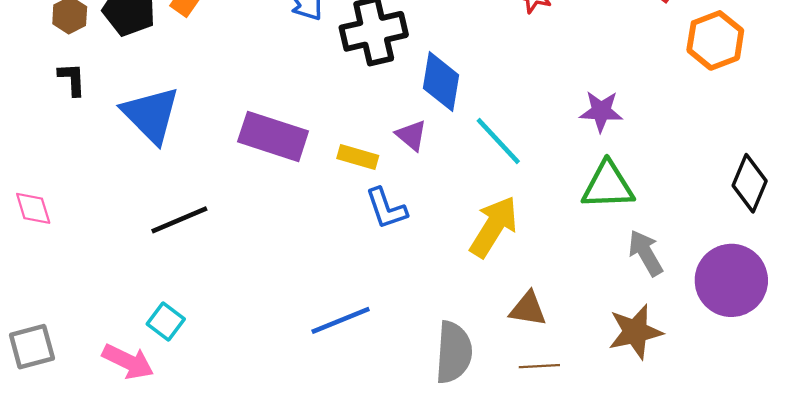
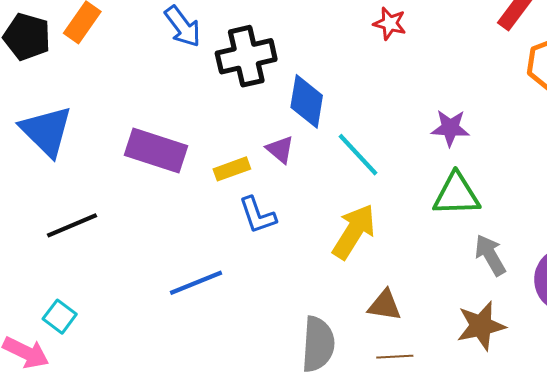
yellow rectangle: (358, 157) -> (232, 169), turned -36
blue line: (341, 320) -> (196, 283), moved

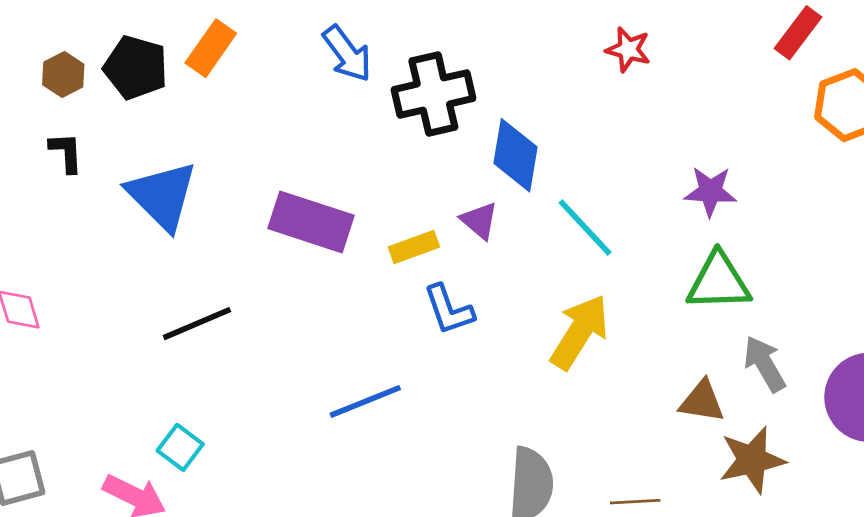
brown triangle: (385, 305) -> (702, 401), moved

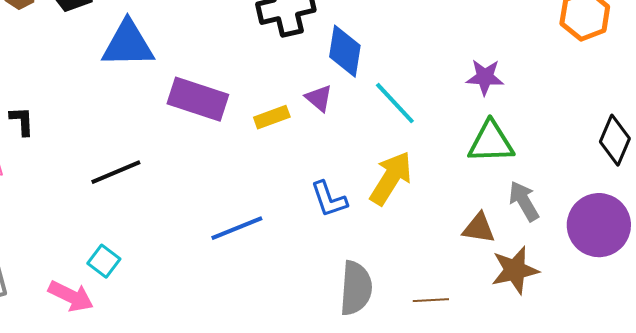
black L-shape: (66, 152) -> (22, 121), moved
blue triangle: (162, 196) -> (128, 44), moved, turned -46
blue L-shape: (449, 310) -> (329, 199), moved

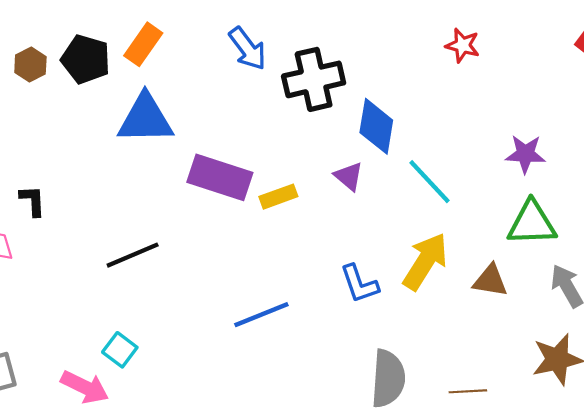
yellow rectangle: (272, 117) -> (278, 197), moved
brown triangle: (479, 228) -> (490, 281), moved

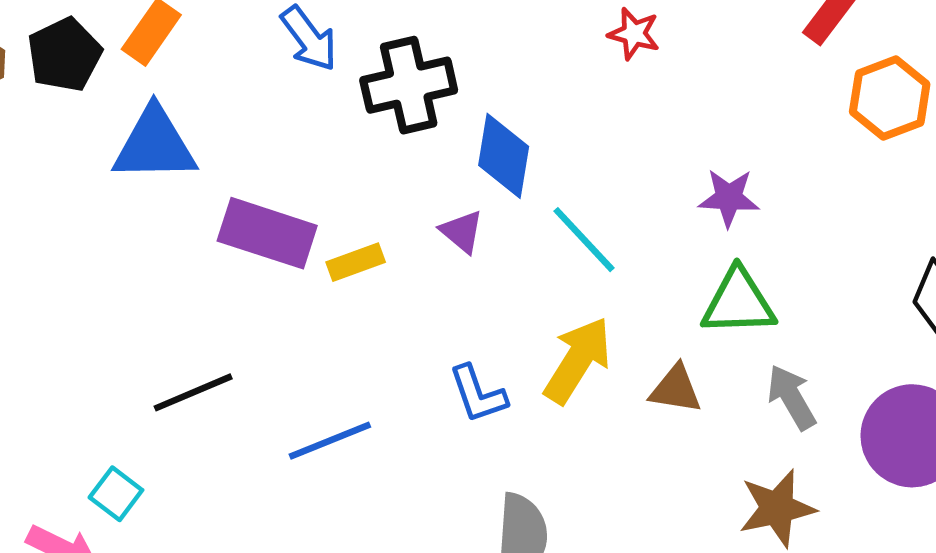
black pentagon: (86, 59) -> (64, 55), turned 30
black line: (133, 255) -> (193, 392), moved

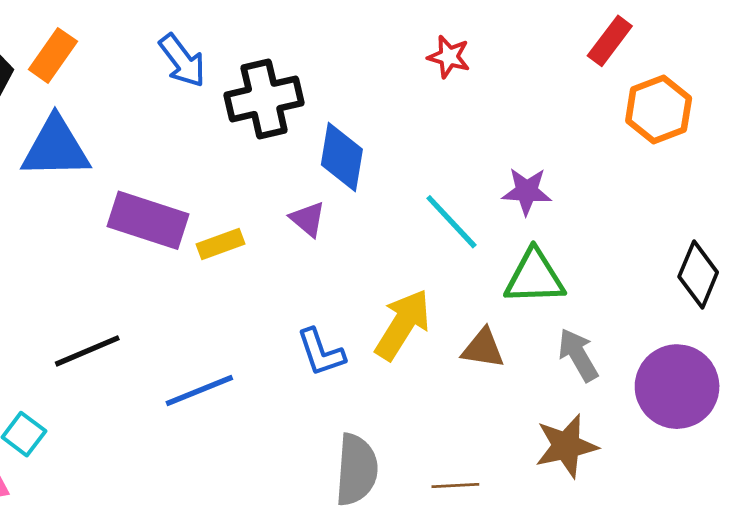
cyan line: (584, 240) -> (451, 222), moved

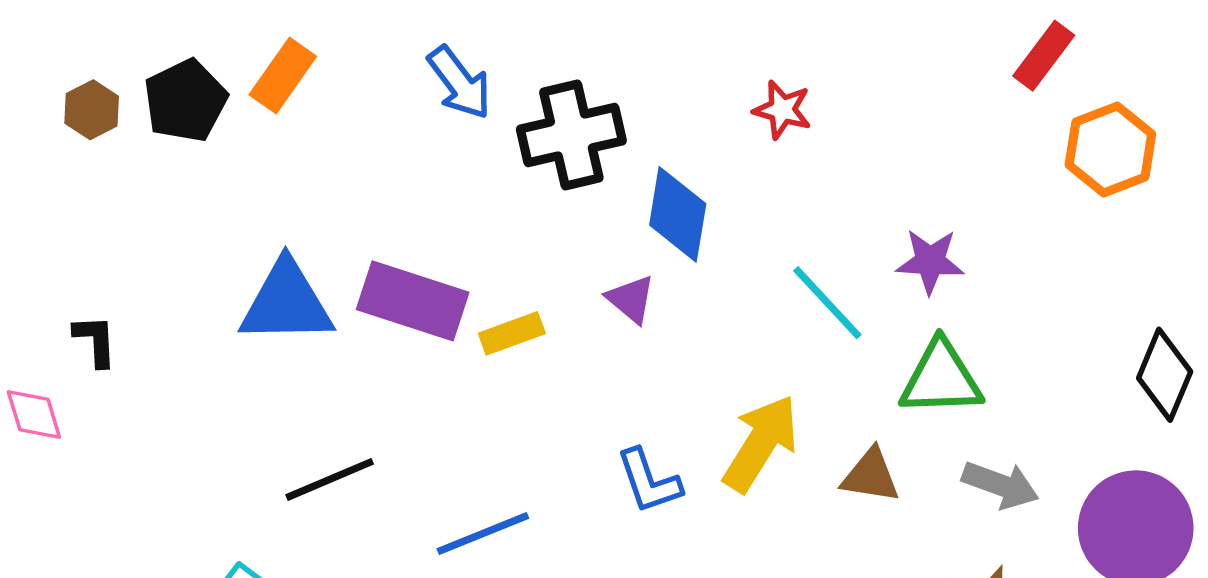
red star: (449, 57) -> (782, 110), moved
blue triangle: (56, 148) -> (286, 303), moved
gray arrow: (578, 355) -> (1000, 485), turned 140

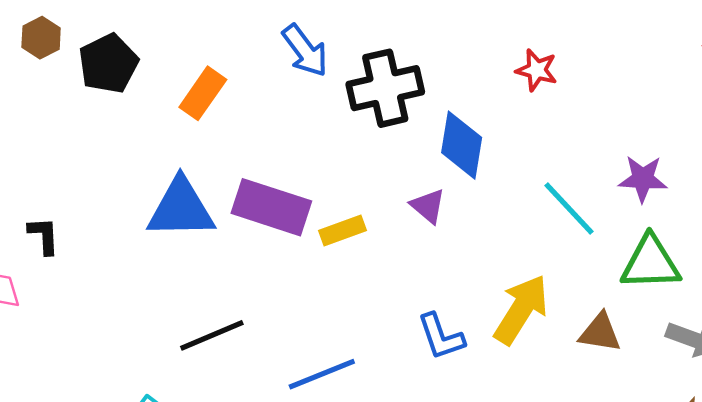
orange rectangle: (283, 75) -> (203, 93), moved
brown hexagon: (92, 110) -> (41, 38), moved

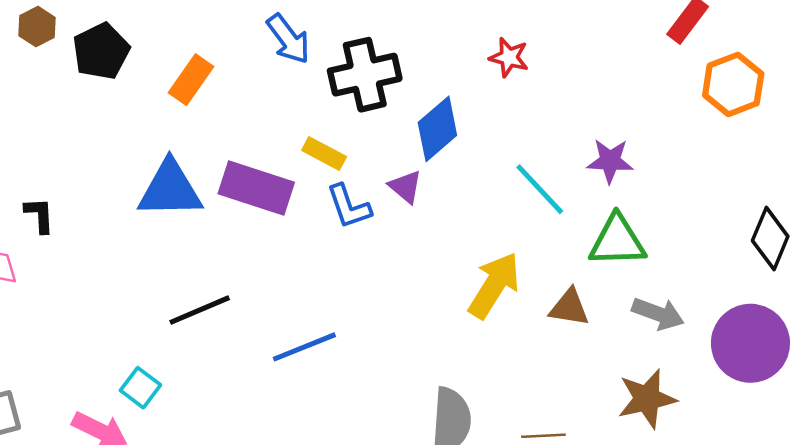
blue diamond: (462, 145) -> (437, 129), turned 40
yellow rectangle: (343, 230) -> (324, 154), moved, turned 48
blue L-shape: (441, 337) -> (349, 206), moved

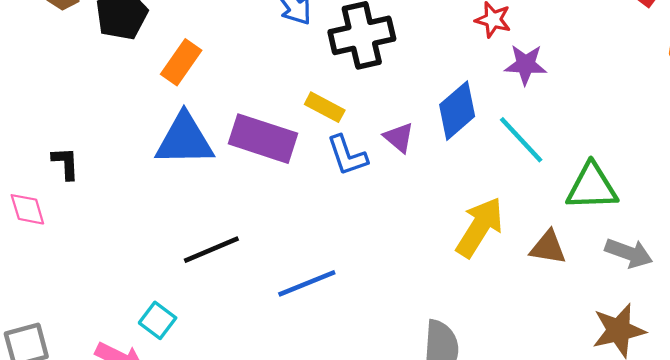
orange rectangle: (191, 80) -> (181, 62), moved
blue diamond: (437, 129) -> (457, 111), moved
purple star: (610, 161) -> (526, 65), moved

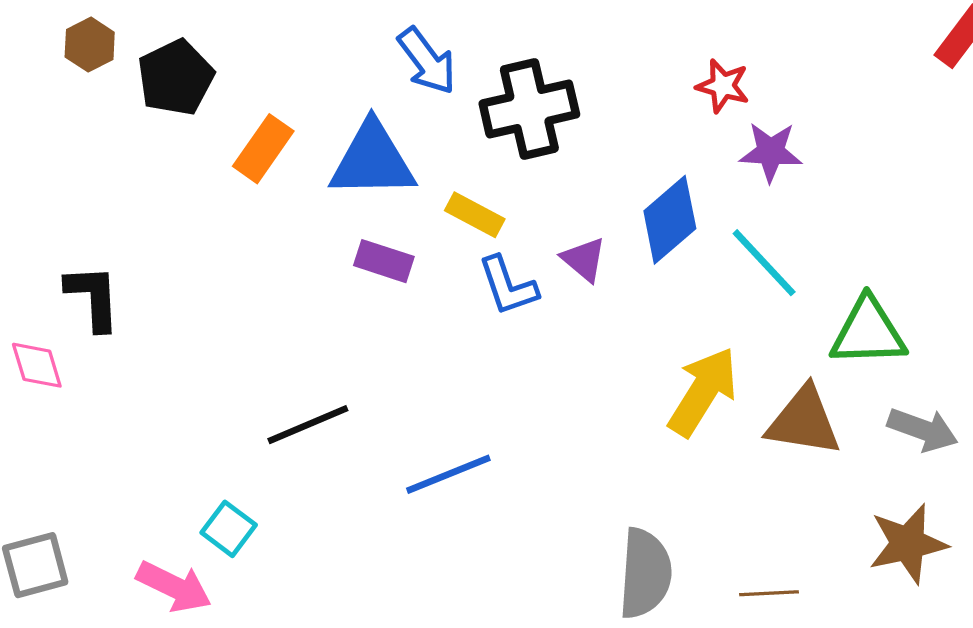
purple rectangle: (263, 139) -> (384, 261), size x0.6
blue triangle: (184, 140) -> (372, 160), moved
black L-shape: (66, 163) -> (93, 297), size x1.4
brown triangle: (548, 247) -> (804, 421), size x1.4

